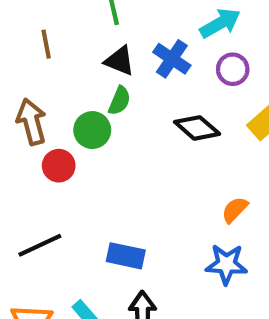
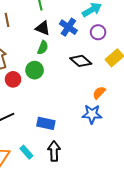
green circle: (92, 130) -> (35, 70), moved
orange semicircle: (235, 210) -> (99, 93), moved
blue star: (226, 264) -> (92, 114), moved

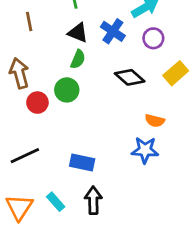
orange semicircle: (99, 93) -> (155, 121), turned -120

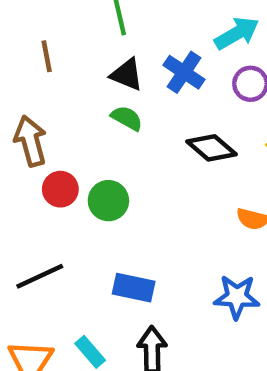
green semicircle: (78, 59) -> (127, 118), turned -84
green circle: (67, 90) -> (108, 201), moved
blue star: (145, 150) -> (237, 297), moved

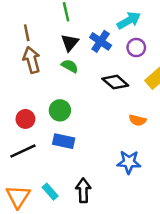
black triangle: (127, 75) -> (70, 43), turned 48
brown arrow: (31, 141) -> (32, 60), moved
red circle: (60, 189) -> (25, 119), moved
blue rectangle: (134, 288) -> (64, 141), moved

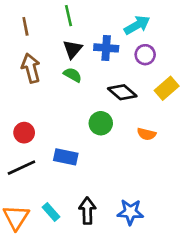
brown line: (27, 33) -> (25, 26), moved
blue cross: (101, 41) -> (106, 48), turned -30
green circle: (60, 110) -> (101, 123), moved
blue star: (129, 162) -> (130, 212), moved

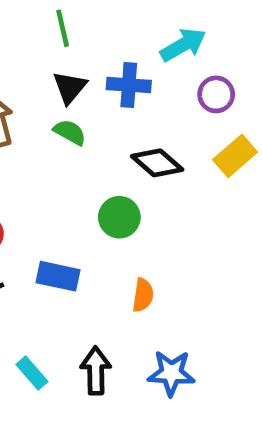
purple circle: (145, 55) -> (216, 94), moved
orange semicircle: (146, 134) -> (143, 295), moved, turned -96

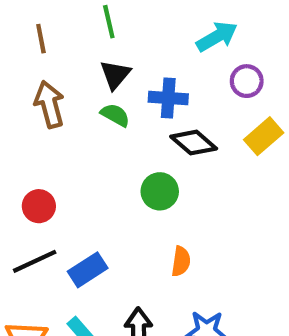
blue cross: (129, 85) -> (168, 98), moved
blue rectangle: (58, 276) -> (88, 270), moved, turned -45

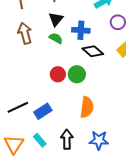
red circle: (39, 206) -> (58, 74), moved
orange semicircle: (181, 261) -> (87, 107), size x1.5

